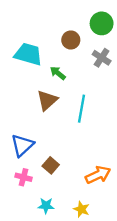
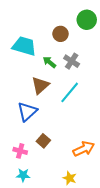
gray cross: (102, 58) -> (72, 61), moved
cyan line: (81, 109) -> (70, 92), turned 30
blue triangle: (22, 145) -> (27, 112), moved
cyan star: (46, 206) -> (23, 175), moved

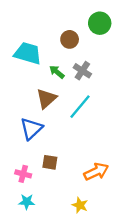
brown square: (43, 141) -> (50, 162), turned -32

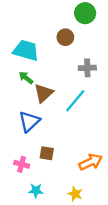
green circle: (100, 23) -> (85, 13), moved
gray cross: (82, 71) -> (87, 68), moved, turned -35
green arrow: (57, 72) -> (26, 78), moved
cyan star: (27, 202) -> (36, 191), moved

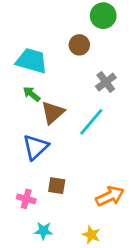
gray cross: (87, 68) -> (106, 82), turned -35

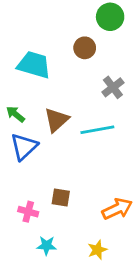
green arrow: (32, 94) -> (15, 114), moved
cyan line: (91, 122) -> (97, 130), turned 40
blue triangle: (35, 147) -> (24, 147), moved
yellow star: (91, 235) -> (97, 250), turned 30

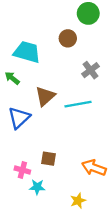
green arrow: (15, 114) -> (12, 78), moved
orange arrow: (117, 209) -> (94, 168), turned -135
cyan star: (47, 246) -> (37, 187), moved

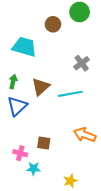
brown circle: (68, 38) -> (53, 24), moved
green arrow: (12, 78) -> (13, 82), moved, turned 64
orange arrow: (94, 168) -> (85, 135), moved

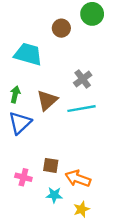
gray cross: (82, 63) -> (83, 79), moved
orange arrow: (85, 135) -> (78, 178), moved
cyan star: (34, 169) -> (54, 195), moved

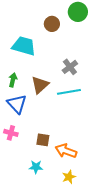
blue triangle: (20, 123) -> (17, 104), turned -30
pink cross: (23, 177) -> (11, 133), moved
cyan star: (54, 195) -> (36, 167), moved

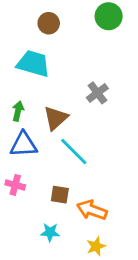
brown circle: (52, 24) -> (49, 23), moved
cyan line: (69, 92) -> (74, 151), moved, turned 55
blue triangle: (17, 104) -> (24, 144), turned -50

